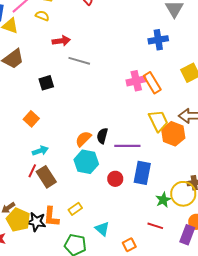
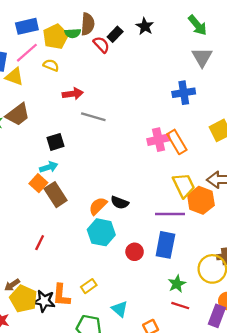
black semicircle: (102, 136) -> (120, 203), turned -84
purple line: (127, 146) -> (170, 214), moved
cyan arrow: (40, 151) -> (49, 167), moved
brown rectangle: (46, 177) -> (56, 195), moved
green star: (163, 200) -> (177, 284), moved

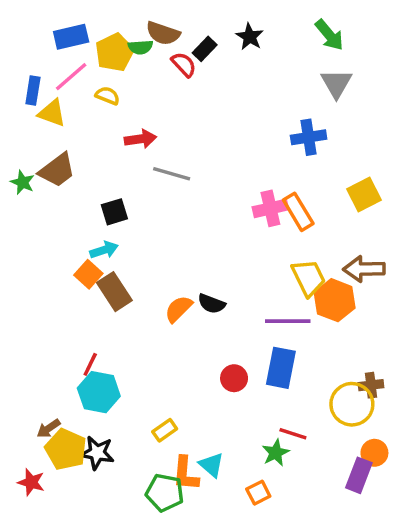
brown semicircle: (88, 24) -> (163, 33), turned 105
cyan hexagon: (101, 232) -> (99, 392), moved
green star: (177, 284) -> (276, 453), moved
orange L-shape: (61, 295) -> (185, 474), moved
red line: (180, 306) -> (293, 434), moved

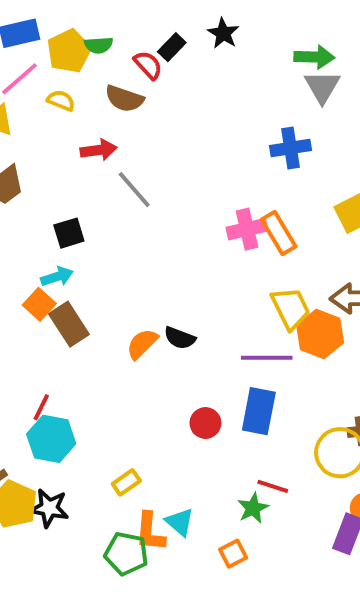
brown semicircle: (163, 33) -> (124, 99), moved
green arrow: (329, 35) -> (314, 57), moved, turned -48
gray line: (172, 174) -> (134, 190), turned 33

